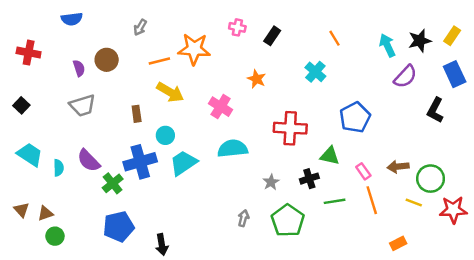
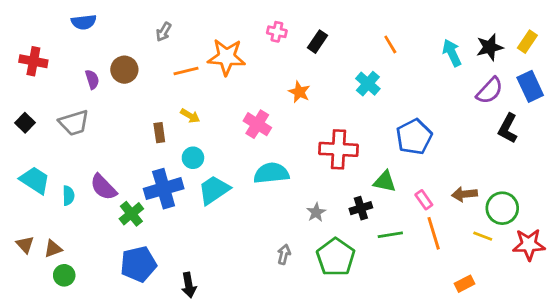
purple semicircle: (405, 77) -> (490, 91), moved
yellow arrow: (170, 92) -> (190, 116), moved, size x0.6
gray trapezoid: (83, 105) -> (74, 123), moved

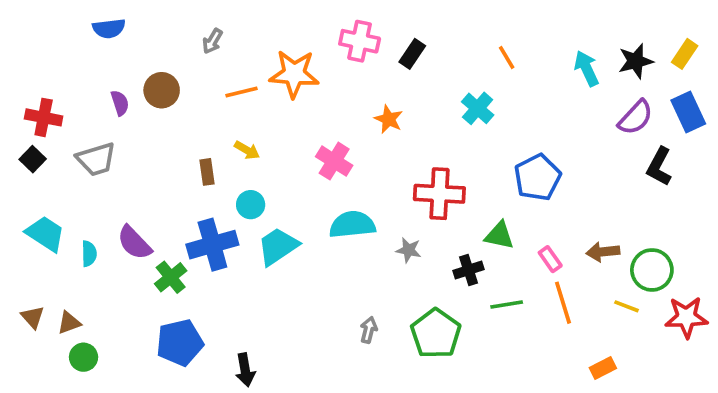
pink cross: (277, 32) -> (360, 41), size x1.5
red cross: (33, 61) -> (44, 117), moved
gray star: (316, 212) -> (409, 250), moved, turned -30

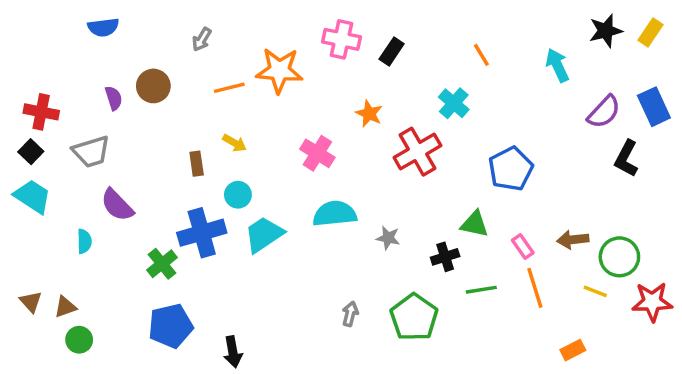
yellow rectangle: (685, 54) -> (651, 32), moved
black star: (636, 61) -> (606, 31), moved
red cross: (439, 194) -> (417, 152), moved, turned -33
cyan trapezoid: (45, 234) -> (33, 196), moved
purple semicircle: (134, 243) -> (117, 205), moved

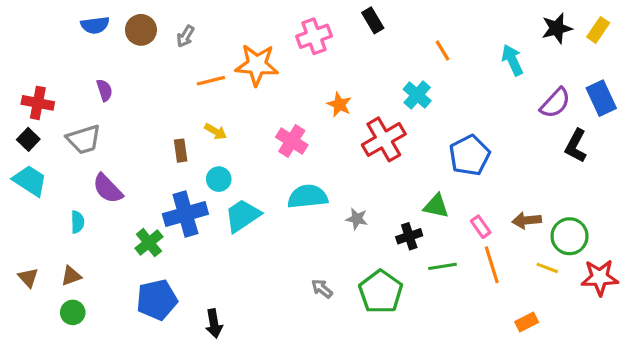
pink cross: (342, 39) -> (314, 36), turned -32
black rectangle: (392, 51) -> (373, 20), moved, turned -65
brown circle: (153, 86) -> (141, 30), moved
brown triangle: (65, 307) -> (71, 276), moved
gray arrow: (350, 314) -> (322, 289), turned -65

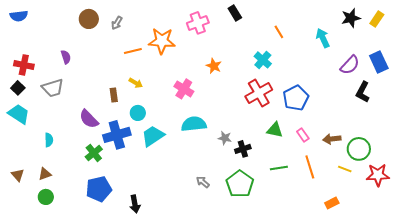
blue semicircle: (95, 25) -> (19, 16), moved
red cross: (384, 139) -> (259, 93), moved
purple semicircle: (108, 189) -> (89, 119), moved
pink rectangle: (481, 227) -> (303, 135), moved
black cross: (409, 236) -> (243, 149), moved

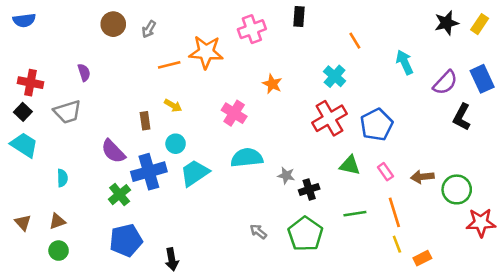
black rectangle: (235, 13) -> (299, 16), turned 35
cyan arrow: (323, 38) -> (405, 62), moved
yellow line: (345, 169) -> (397, 244), moved, turned 48

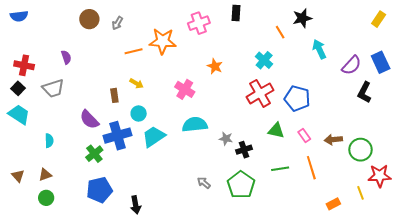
black star: (447, 23) -> (302, 18), moved
blue pentagon: (377, 125) -> (297, 98), turned -30
yellow line: (397, 244) -> (360, 193), moved

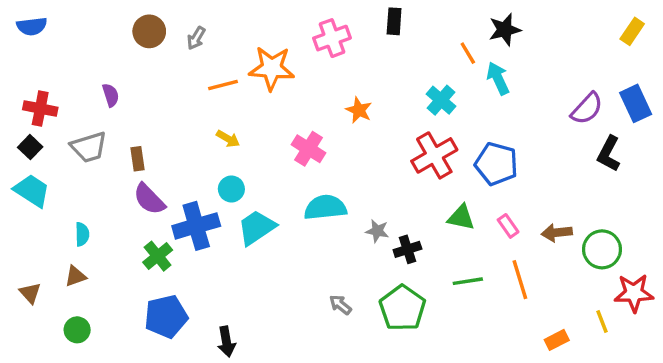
cyan arrow: (319, 49) -> (498, 78), moved
brown rectangle: (114, 95) -> (137, 159), moved
brown triangle: (45, 175) -> (75, 276), moved

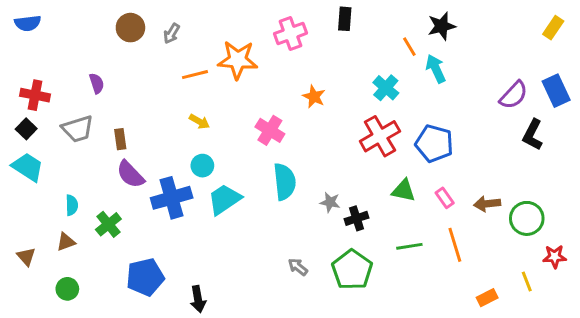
cyan semicircle: (325, 207) -> (285, 182), turned 90
green cross: (158, 256) -> (108, 224), moved
red star: (634, 293) -> (555, 257), size x0.7

